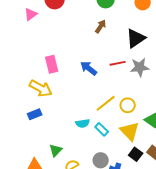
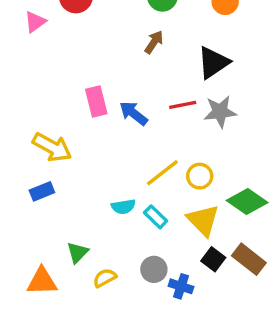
pink rectangle: (52, 64) -> (96, 101), moved

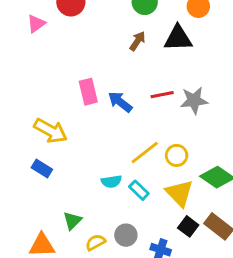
black triangle: (213, 62) -> (178, 38), moved, turned 32
blue rectangle: (42, 191) -> (42, 168), turned 54
gray circle: (154, 269) -> (126, 235), moved

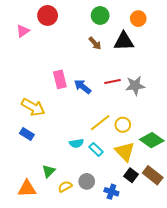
brown arrow: (137, 41) -> (95, 43), turned 104

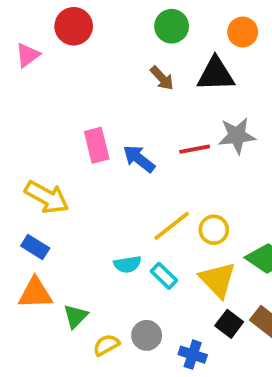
gray star: (135, 86) -> (237, 136), moved
orange triangle: (27, 189) -> (35, 293), moved

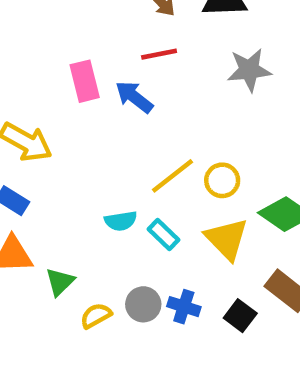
red line: (195, 149) -> (159, 54), moved
black square: (229, 324) -> (240, 316), moved
blue cross: (193, 355) -> (184, 307), moved

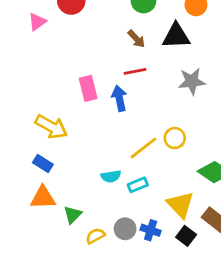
blue arrow: (134, 97) -> (119, 98), turned 40
yellow circle: (222, 180) -> (175, 138), moved
cyan rectangle: (164, 234) -> (138, 185), turned -66
yellow triangle: (227, 239) -> (180, 205), moved

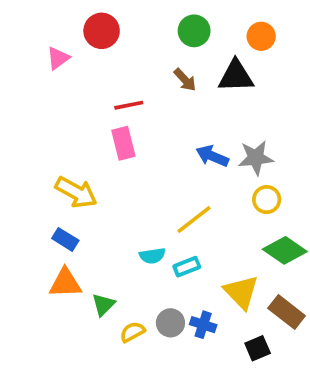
red line: (135, 71) -> (129, 105), moved
gray star: (192, 81) -> (256, 158), moved
blue arrow: (119, 98) -> (212, 156), moved, turned -55
yellow circle: (175, 138) -> (267, 200), moved
black square: (186, 236) -> (258, 348), moved, turned 30

